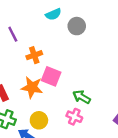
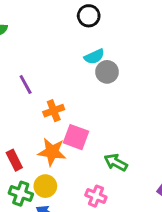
cyan semicircle: (53, 14) -> (94, 57), moved
pink cross: (74, 117) -> (96, 196), moved
yellow circle: (39, 120) -> (45, 186), moved

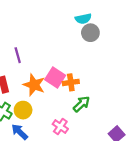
purple line: (26, 85) -> (18, 55), moved
orange cross: (54, 111) -> (71, 82), moved
green arrow: (116, 162) -> (81, 104), turned 96

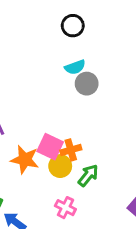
yellow circle: (23, 110) -> (60, 166), moved

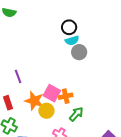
black circle: (73, 26) -> (69, 27), moved
yellow circle: (60, 166) -> (46, 111), moved

